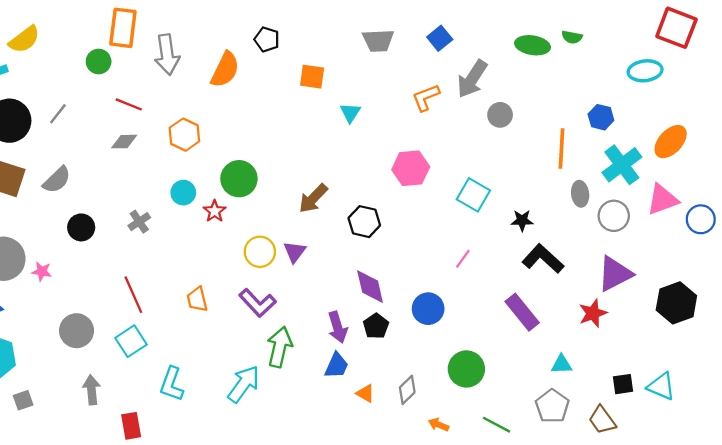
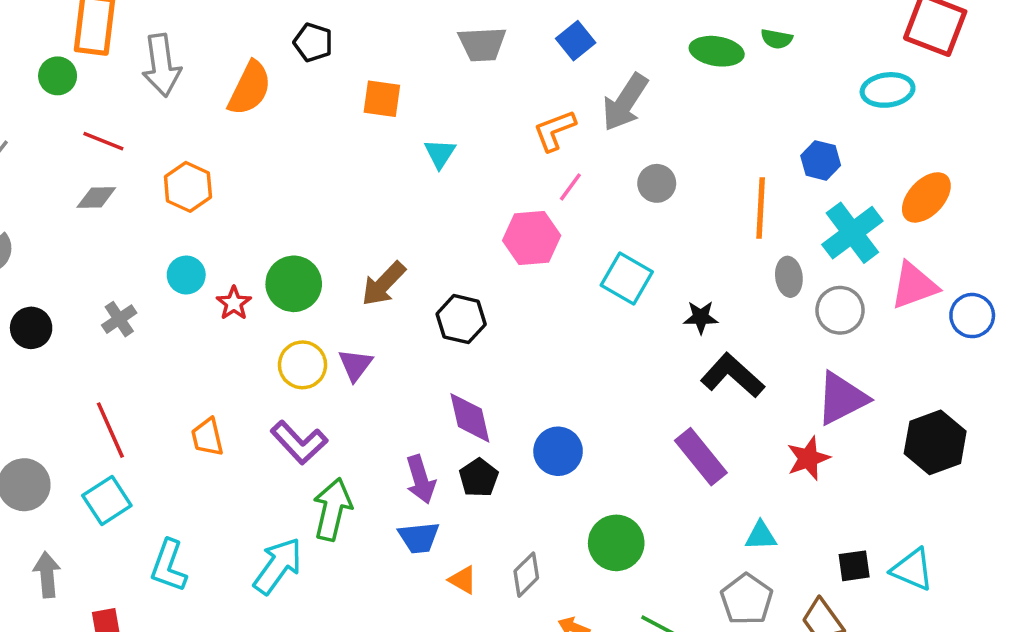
gray circle: (500, 115) -> (657, 183), moved
green circle: (239, 179) -> (294, 284), moved
pink line: (463, 259) -> (570, 187), moved
blue trapezoid: (336, 365) -> (419, 538), turned 60

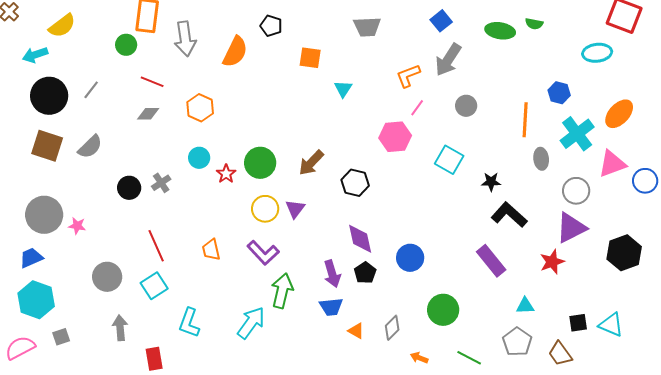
blue square: (576, 41) -> (441, 21), moved
gray circle: (840, 310) -> (576, 191), moved
black circle: (31, 328) -> (129, 188), moved

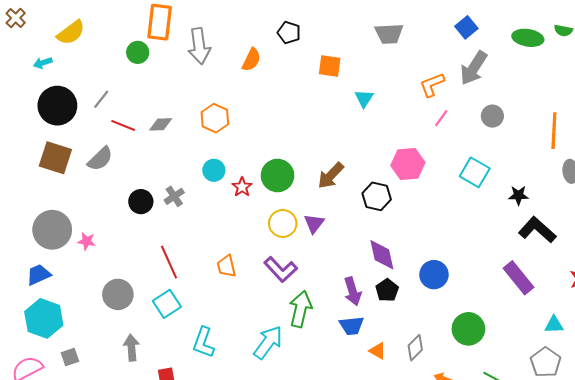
orange semicircle: (235, 52) -> (251, 60), size x0.7
cyan arrow: (35, 55) -> (43, 63), size x0.7
red line: (152, 82) -> (123, 125), moved
pink hexagon: (395, 137) -> (408, 164), moved

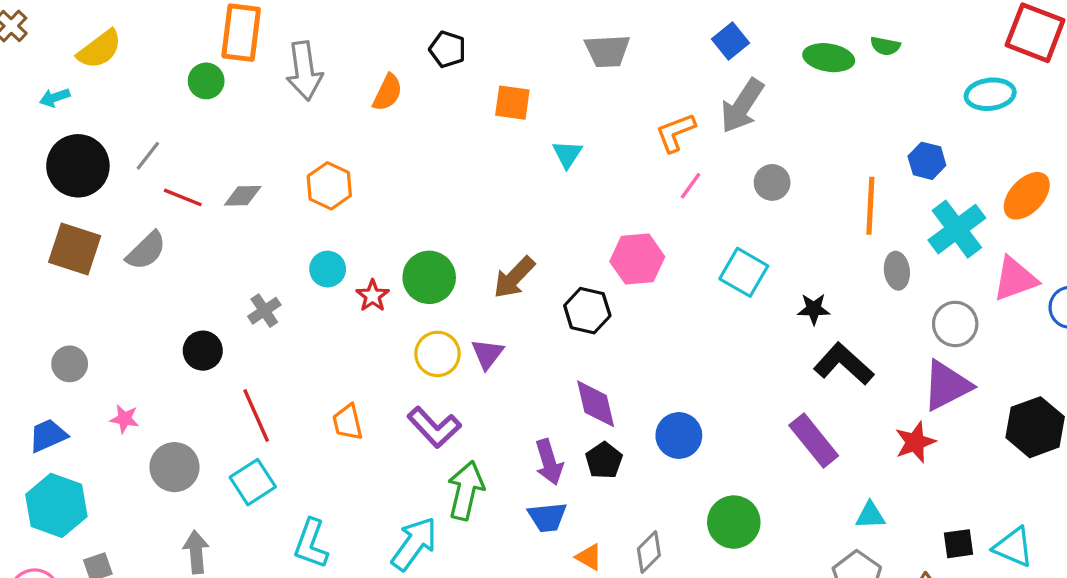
black circle: (141, 202) -> (203, 351), moved
gray circle: (52, 230) -> (70, 364), size x0.6
pink star: (87, 241) -> (125, 419), moved

